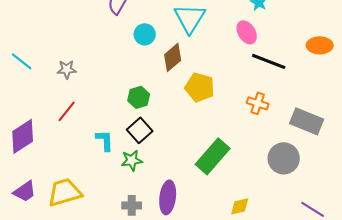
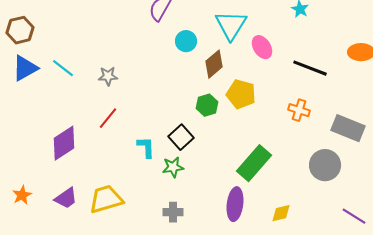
pink ellipse: (247, 32) -> (262, 47), moved
green hexagon: (139, 97) -> (207, 105), moved
purple ellipse: (168, 197) -> (235, 204), moved

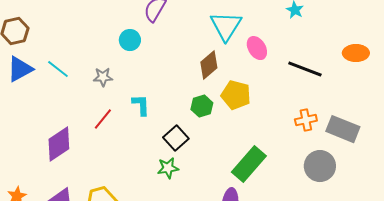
cyan circle: (186, 41) -> (130, 40), moved
orange cross: (299, 110) -> (306, 120), moved, turned -30
cyan L-shape: (146, 147) -> (141, 105), moved

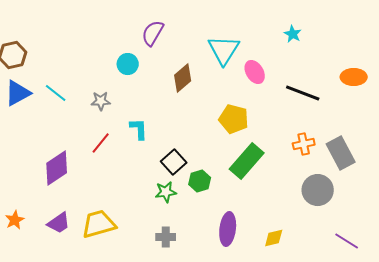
brown diamond: (209, 65) -> (183, 78), moved
green hexagon: (202, 106) -> (200, 181), moved
gray rectangle: (343, 129) -> (341, 153), turned 40
green rectangle: (249, 164) -> (247, 161), moved

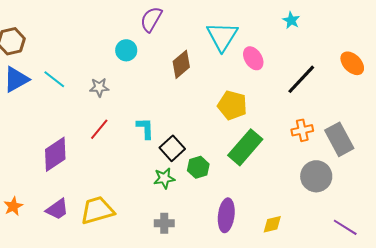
orange ellipse: (354, 77) -> (352, 63), turned 45
black line: (303, 93) -> (301, 79), turned -68
cyan L-shape: (139, 129) -> (145, 128), moved

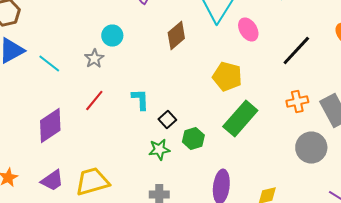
cyan circle: (126, 50) -> (112, 36), moved
cyan line: (54, 79) -> (49, 64), moved
gray star: (99, 87) -> (94, 58), turned -30
black square: (172, 148) -> (167, 120), size x0.7

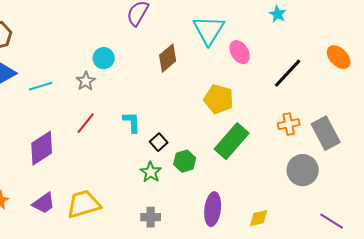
cyan line: (49, 64) -> (41, 86), turned -55
green star: (159, 150) -> (151, 172), turned -30

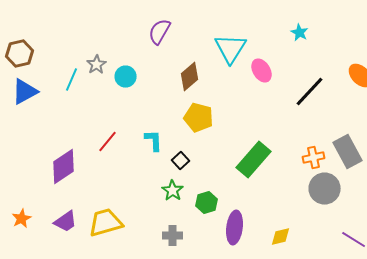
gray star: (86, 81) -> (97, 64), moved
cyan line: (41, 86) -> (72, 80), moved, turned -50
yellow pentagon: (219, 99) -> (199, 118), moved
orange cross: (289, 124) -> (314, 158), moved
green hexagon: (185, 161) -> (207, 202), moved

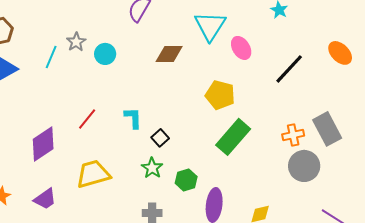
brown diamond: (190, 76) -> (169, 54), turned 40
yellow pentagon: (199, 118) -> (220, 95), moved
yellow trapezoid: (106, 222) -> (93, 174), moved

